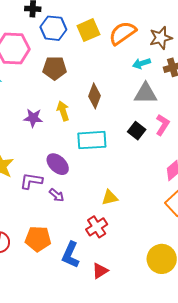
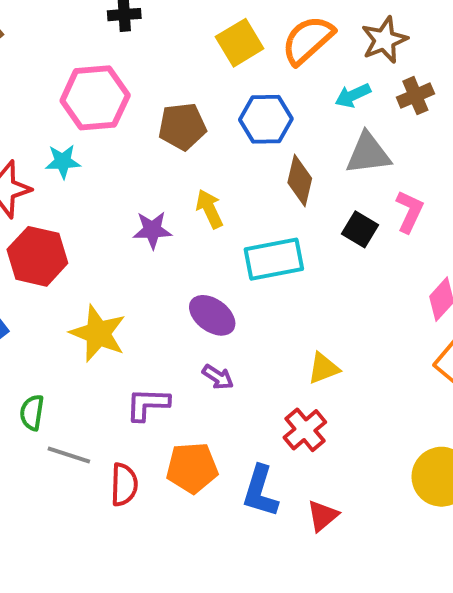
blue hexagon: (53, 28) -> (266, 119), moved
brown diamond: (95, 96) -> (300, 180), moved
purple L-shape: (31, 181) -> (148, 404), moved

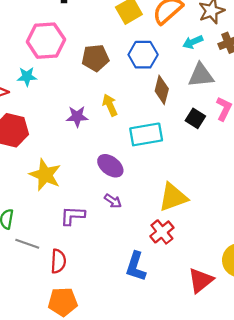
yellow triangle: (323, 368) -> (173, 197), size x1.6
orange pentagon: (192, 468) -> (63, 302), moved
red triangle: (323, 516) -> (201, 280), moved, size x1.4

